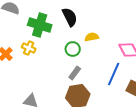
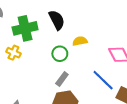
green cross: (40, 25) -> (25, 28), turned -30
blue line: (114, 74) -> (103, 80), turned -70

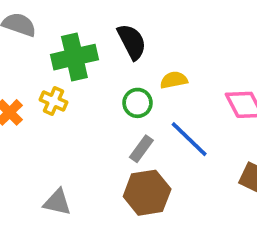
blue line: (103, 80) -> (189, 139), moved

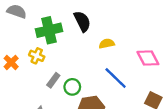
green circle: (138, 103) -> (72, 87), moved
gray rectangle: (141, 149) -> (53, 80), moved

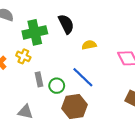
blue line: (116, 78) -> (83, 77), moved
gray rectangle: (53, 80) -> (39, 79), turned -48

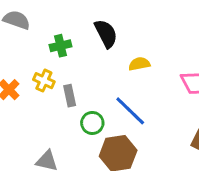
green cross: (35, 32) -> (61, 46), size x0.6
gray rectangle: (39, 79) -> (70, 96), moved

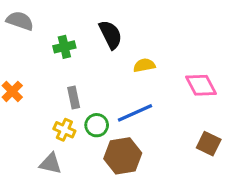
yellow cross: (44, 81) -> (64, 130), moved
blue line: (130, 111) -> (135, 113), turned -68

